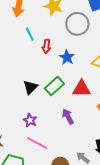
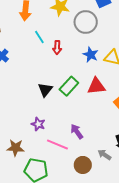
blue star: (67, 57) -> (91, 55), moved
purple arrow: (68, 116) -> (77, 132), moved
purple star: (30, 120) -> (38, 124), moved

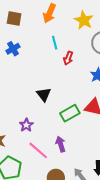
green rectangle: (69, 86) -> (70, 113), moved
black triangle: (45, 90) -> (44, 95), turned -35

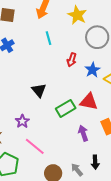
red arrow: (68, 58) -> (72, 60), moved
purple arrow: (61, 144) -> (83, 133), moved

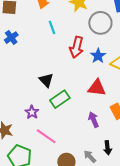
red arrow: (72, 60) -> (77, 47), size x1.5
green rectangle: (66, 108) -> (60, 99), moved

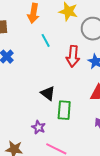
green rectangle: (60, 99) -> (64, 110), turned -42

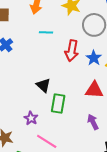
cyan line: (46, 40) -> (46, 32), turned -64

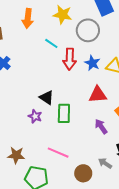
cyan line: (46, 32) -> (51, 43), moved, turned 40
purple star: (31, 118) -> (35, 116), moved

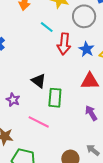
purple star: (35, 116) -> (13, 100), moved
pink line: (58, 153) -> (39, 122), moved

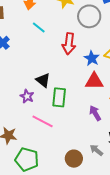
cyan line: (47, 27) -> (39, 27), moved
blue star: (86, 49) -> (92, 58), moved
purple star: (13, 100) -> (27, 96), moved

